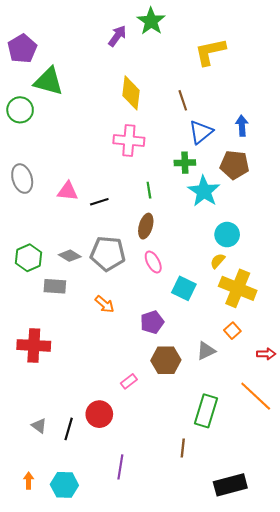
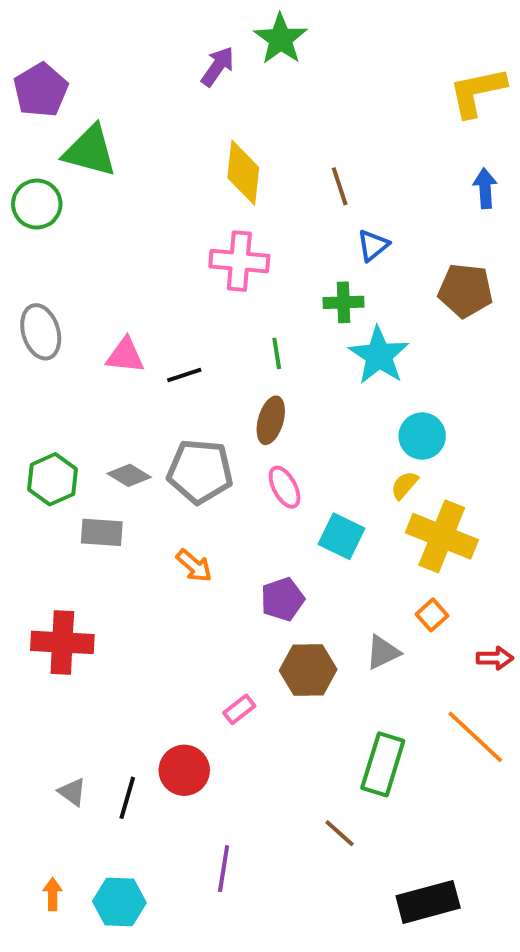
yellow L-shape: (210, 52) -> (477, 92), moved
blue arrow: (242, 126) -> (485, 188), moved
blue triangle: (201, 132) -> (373, 245), size x0.7
brown pentagon: (235, 165) -> (465, 291), moved
brown line: (183, 448) -> (340, 833), turned -54

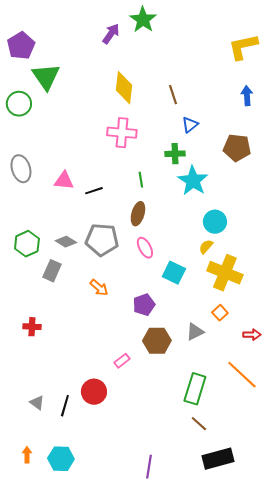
green triangle: (90, 151) -> (46, 77), turned 40
gray rectangle: (102, 532) -> (52, 271), turned -70
red cross: (62, 642) -> (32, 327), size x0.6
brown line: (340, 833) -> (199, 424), moved
purple line: (224, 869) -> (149, 467), moved

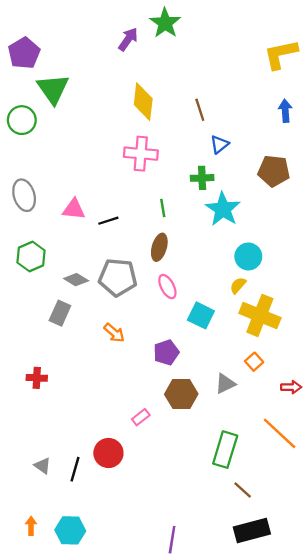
green hexagon: (27, 244) -> (31, 257), moved
brown line: (199, 424) -> (243, 490), moved

